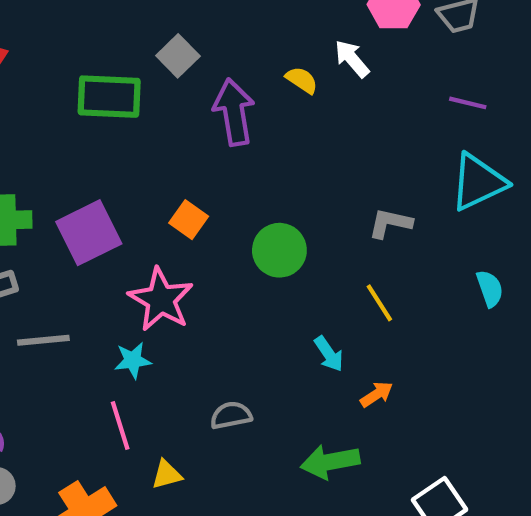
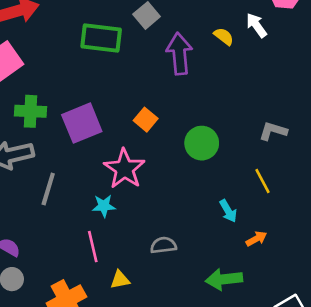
gray line: (43, 340) -> (48, 189), turned -72

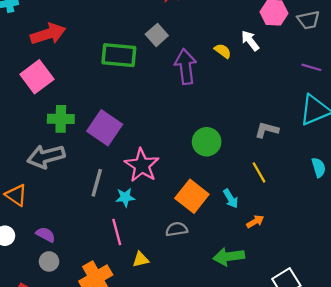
orange square: (146, 120) -> (192, 196), moved, size x1.6
purple square: (82, 123) -> (105, 128), turned -32
gray line: (48, 189) -> (97, 183), moved

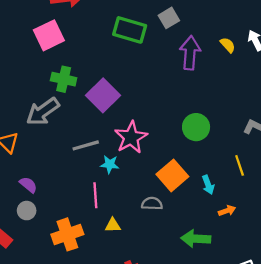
gray arrow: (46, 156) -> (43, 112), turned -32
gray line: (97, 183) -> (86, 145), turned 48

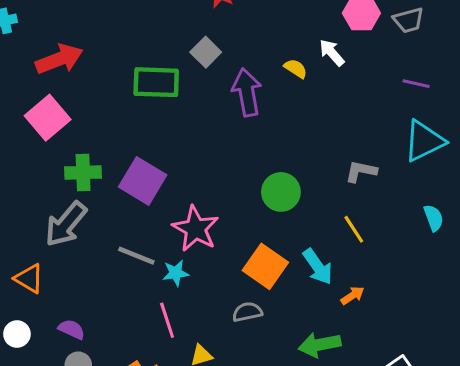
gray line: (86, 145) -> (136, 256), turned 52
cyan arrow: (208, 185) -> (318, 267), size x1.4

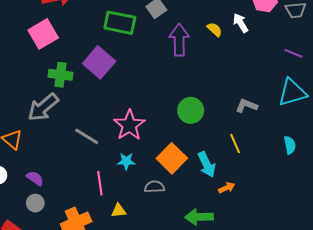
purple square: (143, 181) -> (99, 62), moved
cyan star: (176, 273) -> (126, 161), moved

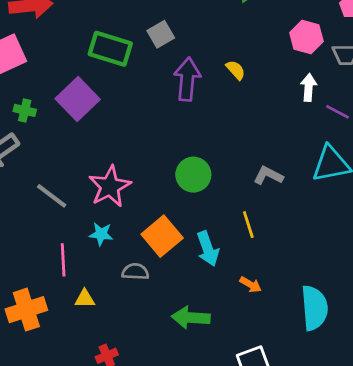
white arrow: (241, 23) -> (309, 87), moved, turned 30
green cross: (61, 75) -> (25, 110), size x0.7
cyan semicircle: (290, 145) -> (314, 308), moved, size x1.8
orange arrow: (227, 188) -> (251, 285), moved, turned 49

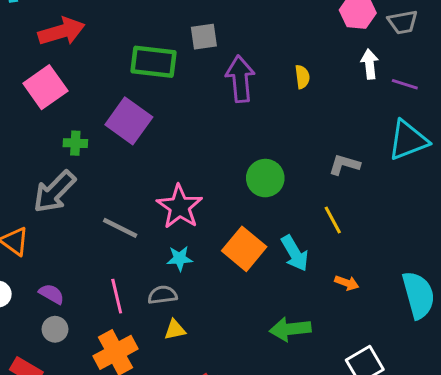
gray square: (161, 34) -> (204, 37), turned 32
yellow semicircle: (236, 70) -> (302, 77), moved, turned 45
pink line: (63, 260) -> (117, 296), moved
gray semicircle: (135, 272) -> (163, 295), moved

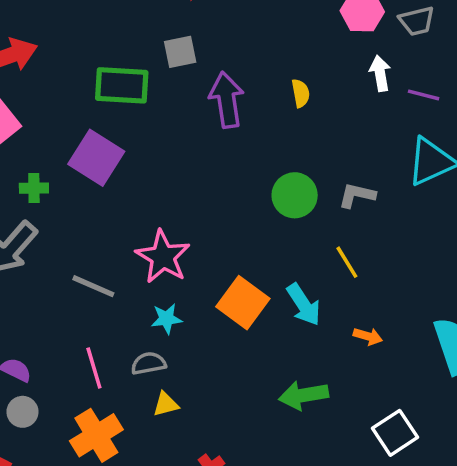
green circle: (265, 178) -> (295, 195), moved

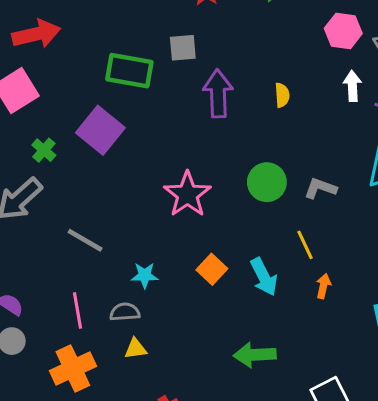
green cross: (34, 188) -> (44, 150), turned 35
pink star: (163, 257) -> (187, 194), moved
orange square: (243, 303) -> (212, 269), size x0.7
orange arrow: (368, 336) -> (323, 286), moved, turned -100

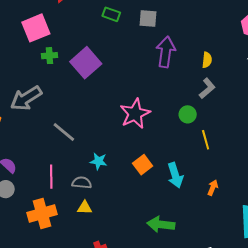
green rectangle: (129, 71) -> (111, 14), moved, size x0.6
green cross: (44, 150) -> (49, 56), moved, turned 35
green circle: (267, 182) -> (188, 114), size x0.7
gray L-shape: (320, 188) -> (207, 88), moved, turned 110
yellow line: (305, 245) -> (206, 140), moved

